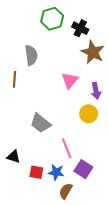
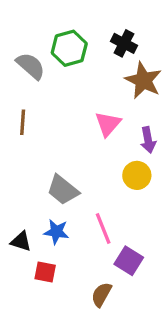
green hexagon: (52, 19) -> (69, 48), moved
gray semicircle: (31, 55) -> (31, 66), moved, turned -42
red square: (36, 172) -> (45, 272), moved
blue star: (56, 172) -> (56, 232), moved

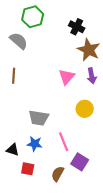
green hexagon: (69, 48) -> (33, 17), moved
purple arrow: (148, 140) -> (92, 76), moved
gray trapezoid: (63, 190) -> (39, 118), turned -30
brown semicircle: (101, 295) -> (58, 174), moved

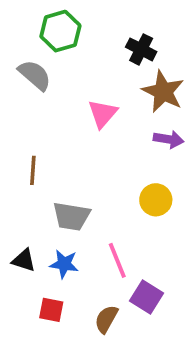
brown line: (14, 76) -> (33, 170), moved
purple arrow: (92, 76) -> (169, 139), turned -70
pink triangle: (67, 77) -> (103, 114), moved
black triangle: (13, 150) -> (24, 260), moved

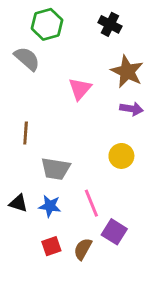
black cross: (141, 49) -> (110, 24), moved
red square: (51, 310) -> (51, 246), moved, turned -30

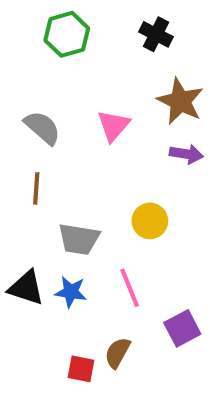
gray semicircle: (27, 59) -> (42, 128), moved
yellow circle: (121, 156) -> (150, 221), moved
black triangle: (18, 203) -> (26, 288), size x1.4
purple square: (114, 232) -> (182, 328), moved, turned 30
red square: (51, 246) -> (81, 369), moved, turned 30

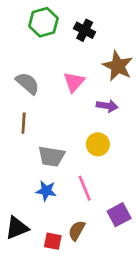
black cross: (156, 34) -> (85, 30), moved
purple arrow: (186, 154) -> (107, 106), moved
black triangle: (26, 288) -> (17, 228), moved, turned -40

